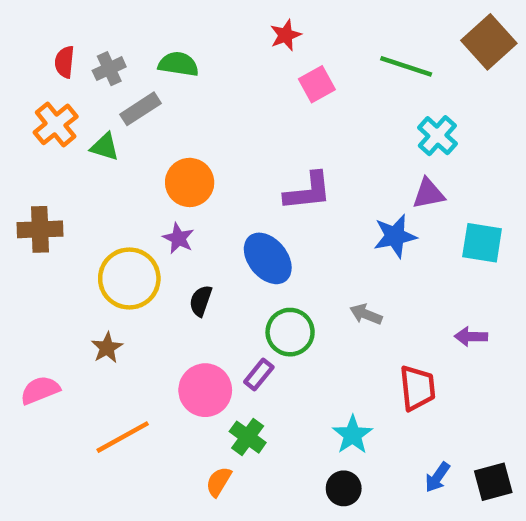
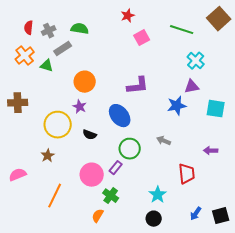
black semicircle: (201, 301) -> (90, 135), turned -88
orange line: (123, 437) -> (55, 196), turned -35

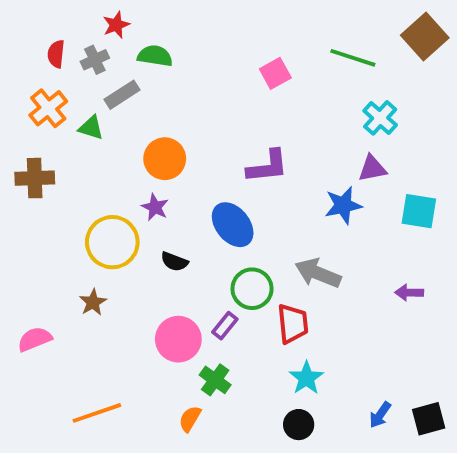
red star: (128, 16) -> (116, 25), moved
brown cross: (18, 103) -> (35, 178), moved
gray arrow: (164, 141) -> (318, 273), size x1.6
red trapezoid: (187, 174) -> (293, 324), moved
orange line: (55, 196) -> (97, 413), moved, turned 45

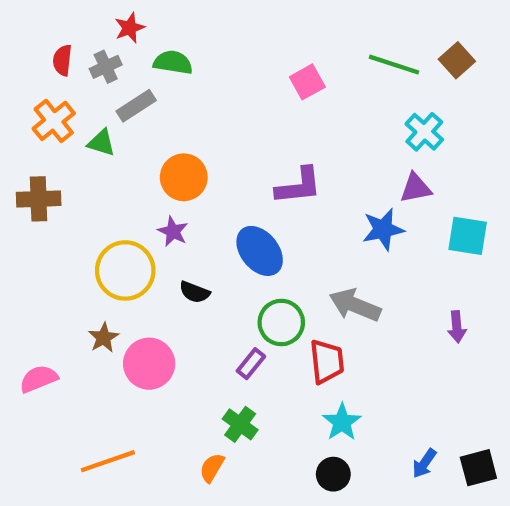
brown square: (425, 36) -> (457, 60), moved, size x0.7
purple arrow: (409, 293) -> (457, 327), turned -96
pink circle: (178, 339) -> (149, 364), moved

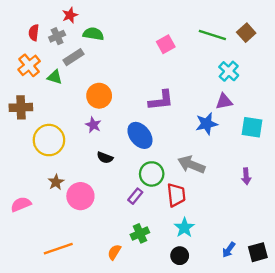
yellow circle: (125, 270) -> (49, 140), moved
green cross: (240, 424) -> (140, 233), moved, turned 30

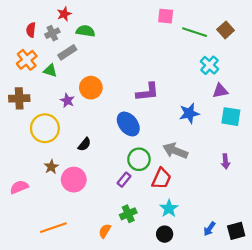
pink square: (166, 44) -> (166, 16), moved, turned 35
purple triangle: (224, 102) -> (220, 91), moved
purple star: (93, 125) -> (67, 100), moved
black semicircle: (105, 158) -> (84, 144), moved, turned -72
red trapezoid: (176, 195) -> (161, 179), turned 30

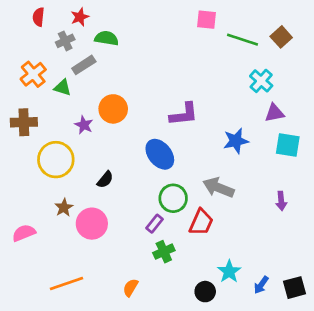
red semicircle: (31, 30) -> (38, 17), moved
cyan star: (169, 208) -> (229, 272), moved
green cross: (128, 214) -> (164, 252), moved

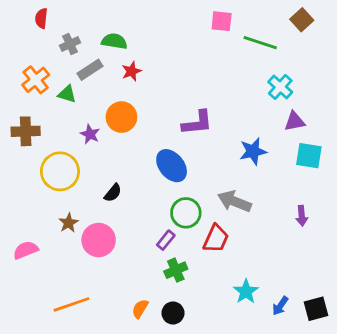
red star: (80, 17) -> (131, 71), moved
brown square: (281, 37) -> (302, 20), moved
black circle: (205, 292) -> (173, 313), moved

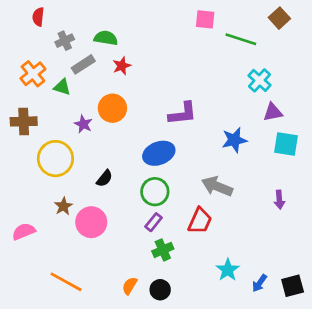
blue ellipse: (172, 166) -> (159, 153), turned -72
green circle: (186, 213) -> (155, 192), moved
orange line: (71, 304) -> (66, 282), turned 48

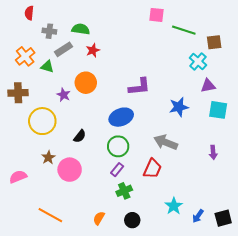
brown square: (279, 18) -> (214, 42), moved, turned 35
gray cross: (65, 41) -> (49, 31), turned 32
black circle: (160, 290) -> (132, 220), moved

